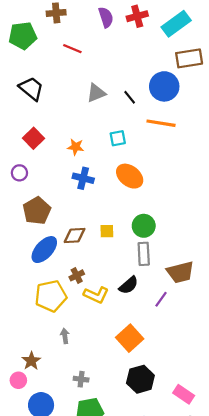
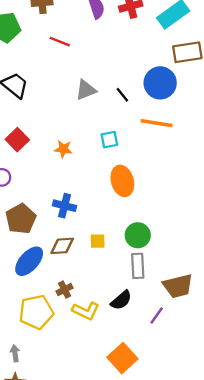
orange ellipse: (130, 176) -> (122, 181), turned 36
blue cross: (83, 178) -> (65, 206), moved
gray arrow: (65, 336) -> (15, 353), moved

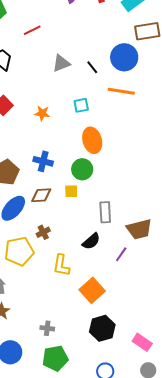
red line: (60, 42) -> (32, 30), moved, turned -48
green circle: (138, 235) -> (82, 169), moved
yellow L-shape: (86, 311) -> (61, 265), moved, turned 75

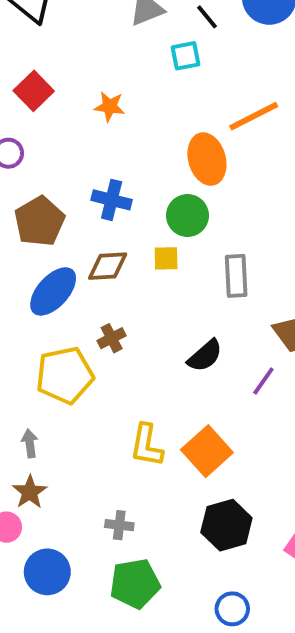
orange line: (121, 91) -> (254, 116), moved, turned -36
cyan square: (81, 105) -> (186, 56), moved
gray rectangle: (105, 212) -> (236, 276), moved
yellow L-shape: (61, 265) -> (147, 445), moved

